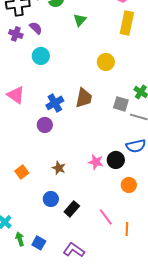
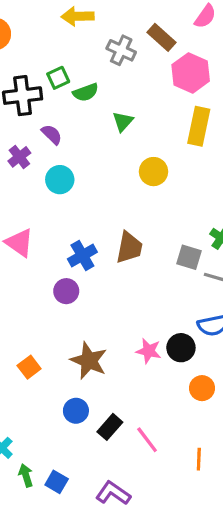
purple cross: (16, 34) -> (19, 157), moved, turned 32
yellow circle: (106, 62) -> (154, 172), moved
brown star: (59, 168) -> (89, 361), size x1.6
pink line: (106, 217) -> (147, 440), moved

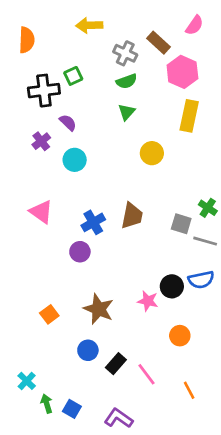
green semicircle: (86, 92) -> (127, 81), moved
black circle: (181, 348) -> (172, 286), moved
orange circle: (202, 388) -> (180, 336), moved
orange line: (199, 459) -> (189, 390), turned -30

